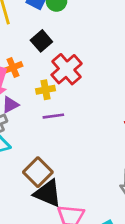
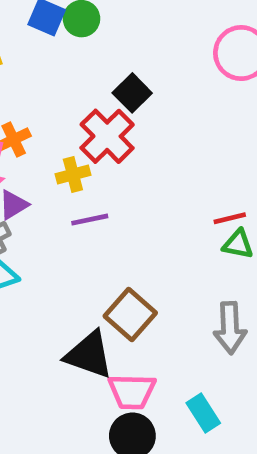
black square: (41, 41) -> (132, 93), moved
brown square: (38, 172) -> (130, 314), moved

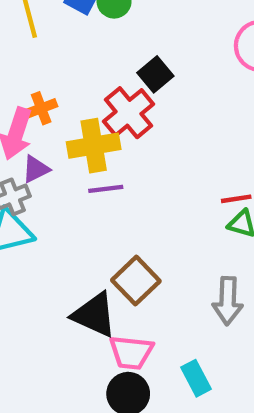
yellow cross: (73, 175) -> (94, 146), size x1.6

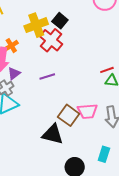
yellow cross: (94, 146) -> (36, 25), moved
pink trapezoid: (131, 352) -> (87, 111), moved
cyan rectangle: (196, 378) -> (104, 154), turned 56

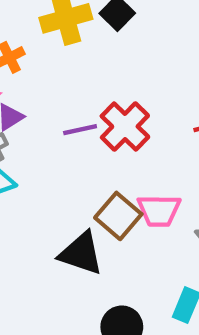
red cross: (51, 40) -> (125, 127), moved

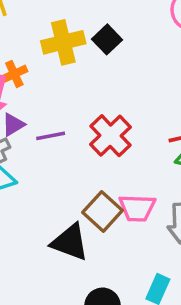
purple line: (80, 130) -> (51, 136), moved

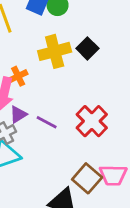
purple line: (51, 136) -> (47, 122), turned 40

